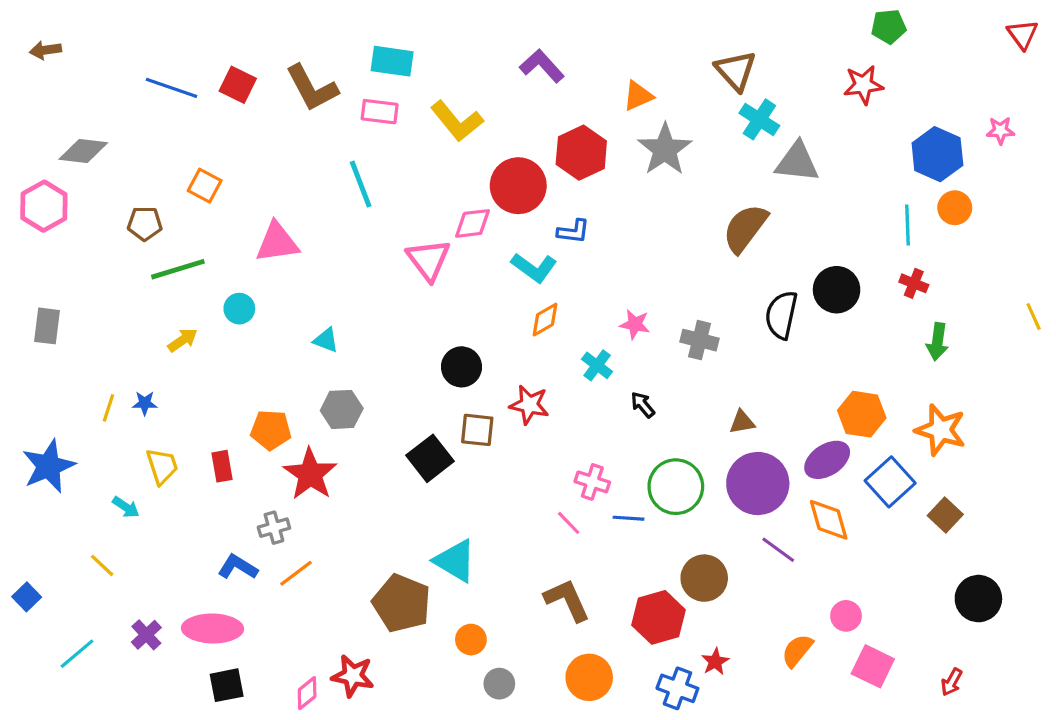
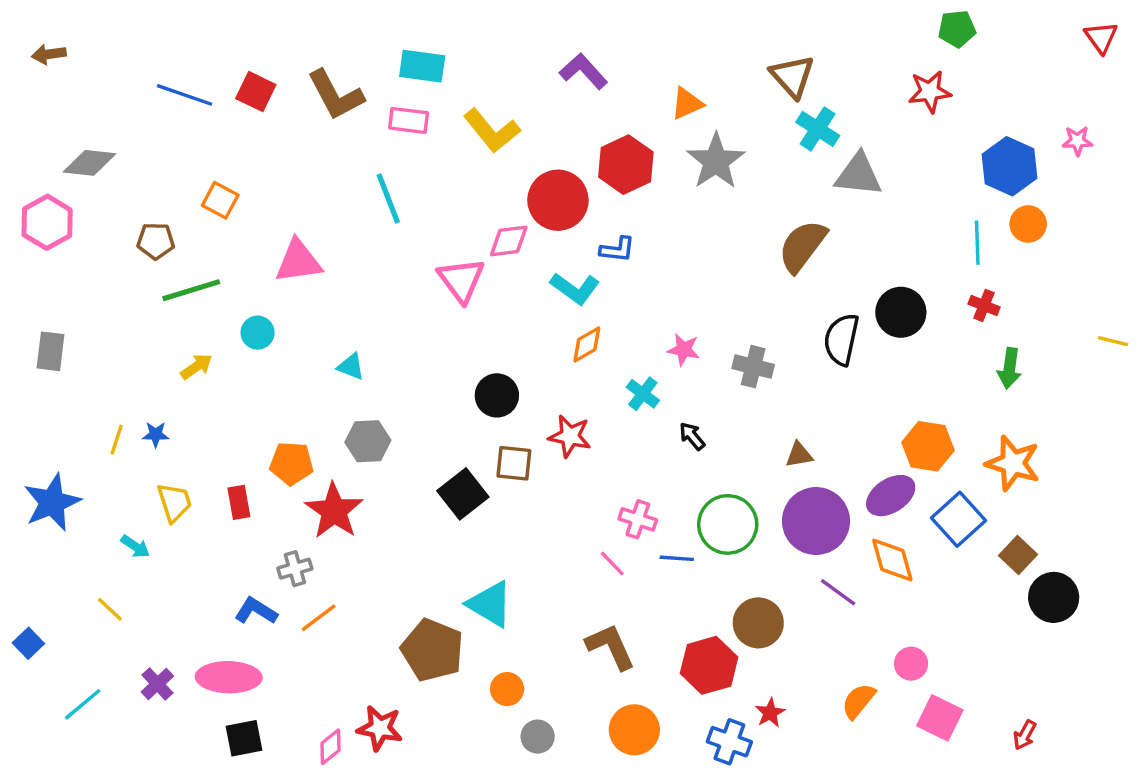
yellow line: (1034, 316) -> (1113, 341), turned -52
black circle: (978, 599) -> (1054, 597), moved

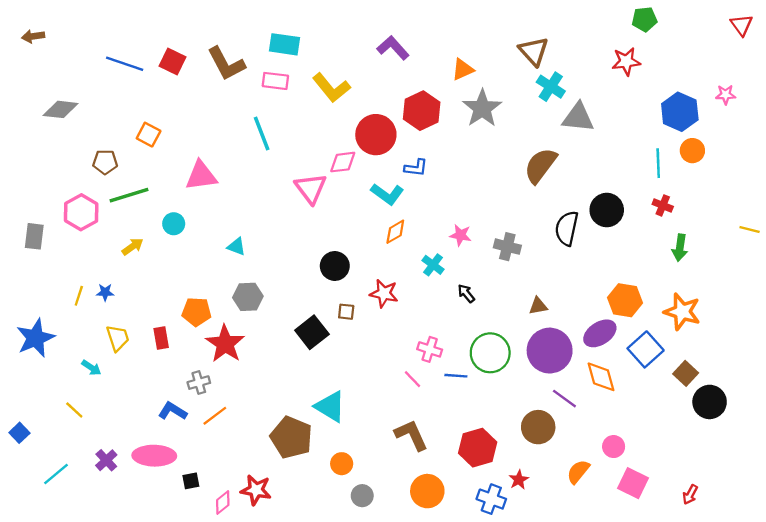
pink hexagon: (47, 222) -> (81, 212), moved
brown square: (514, 463) -> (346, 312), size x0.7
brown circle: (758, 623) -> (538, 427), moved
black square: (244, 738) -> (191, 481), moved, size x0.7

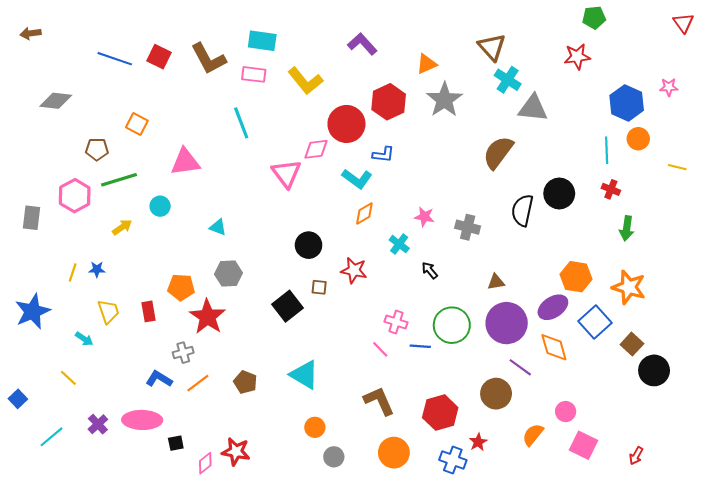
yellow line: (750, 229) -> (677, 167), moved
brown pentagon: (291, 437) -> (245, 382), moved, size x0.6

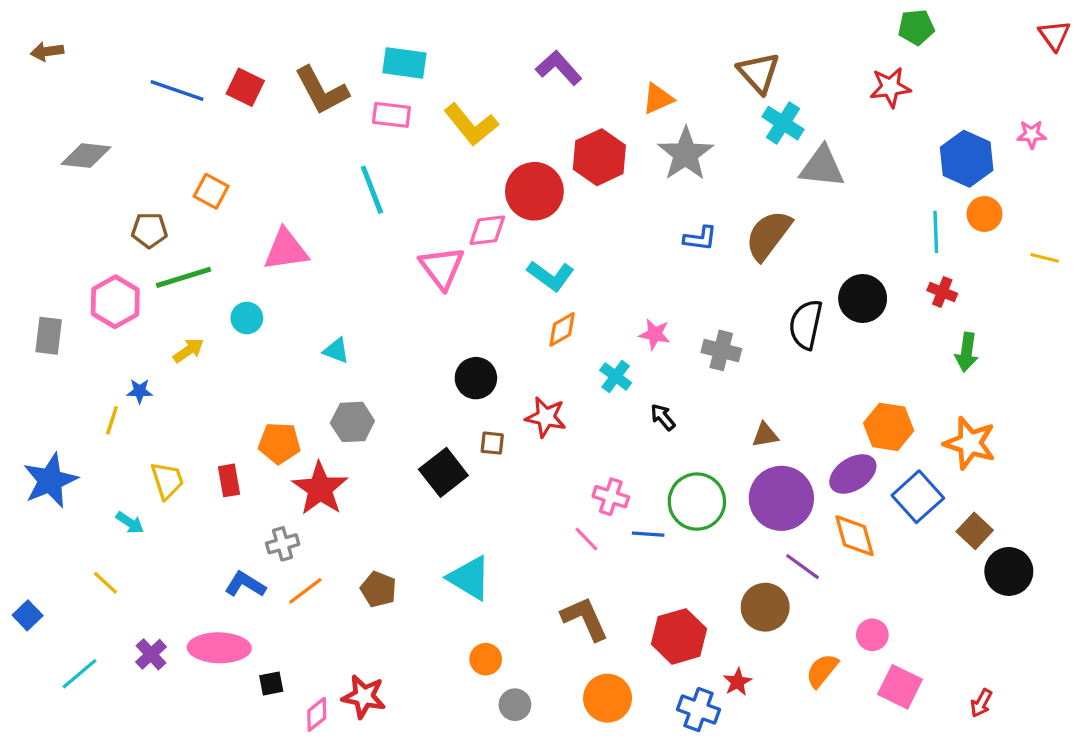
blue L-shape: (383, 155) -> (700, 238), moved
blue star: (97, 269) -> (140, 391), moved

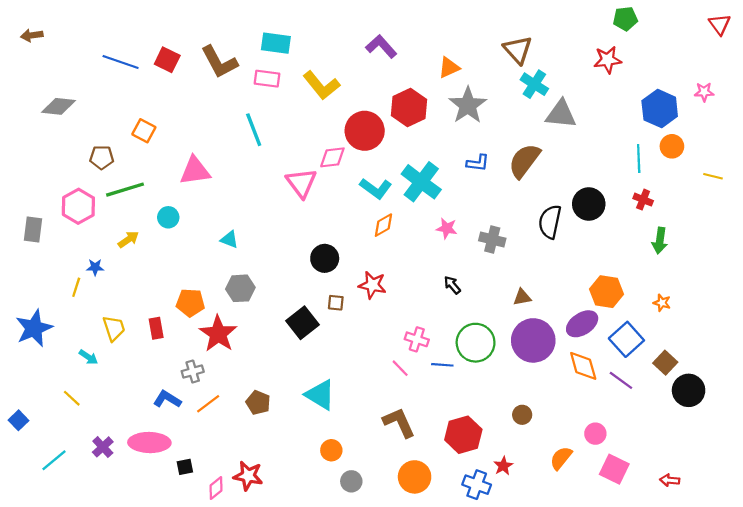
cyan cross: (616, 376) -> (421, 182), moved, size x1.8
orange star: (970, 443) -> (662, 303), size x0.5
purple line: (803, 567) -> (621, 380), moved
brown circle: (765, 607) -> (522, 415), size x0.6
red arrow: (981, 703) -> (670, 480), turned 66

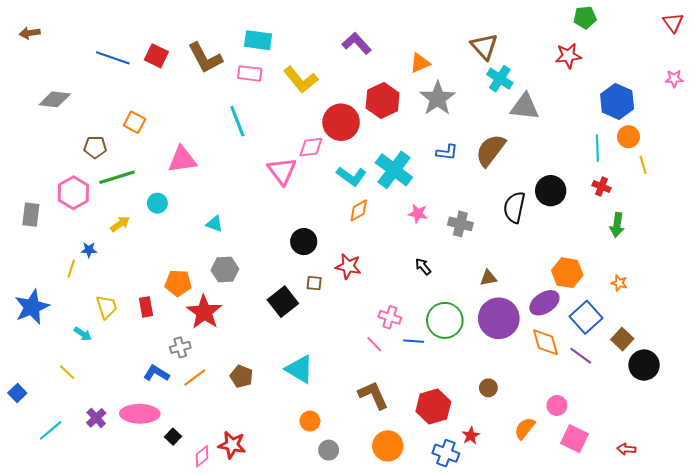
pink star: (704, 92) -> (674, 79), moved
yellow line: (713, 176) -> (643, 165), moved, turned 60
black square: (185, 467) -> (173, 437), turned -35

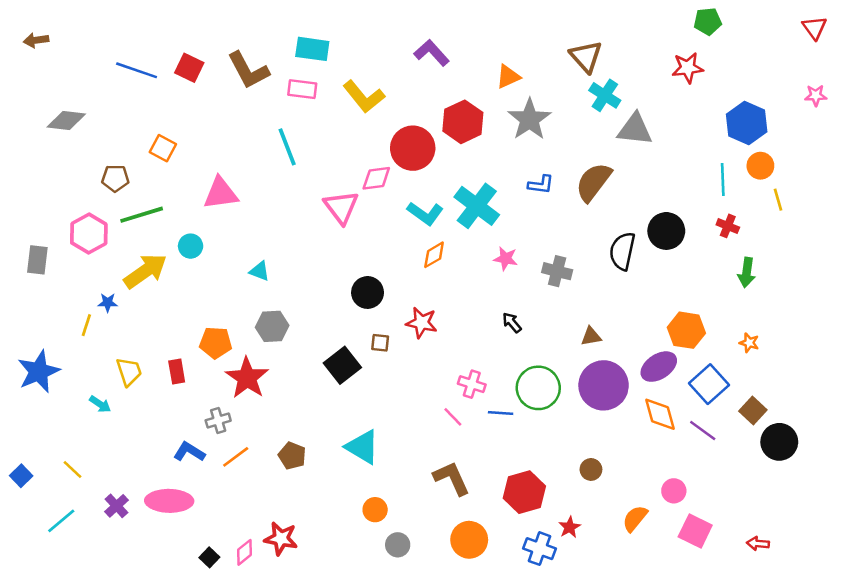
yellow arrow: (120, 224) -> (145, 271), size x1.8
yellow line: (67, 372) -> (73, 469), moved
black square: (173, 437) -> (209, 557), moved

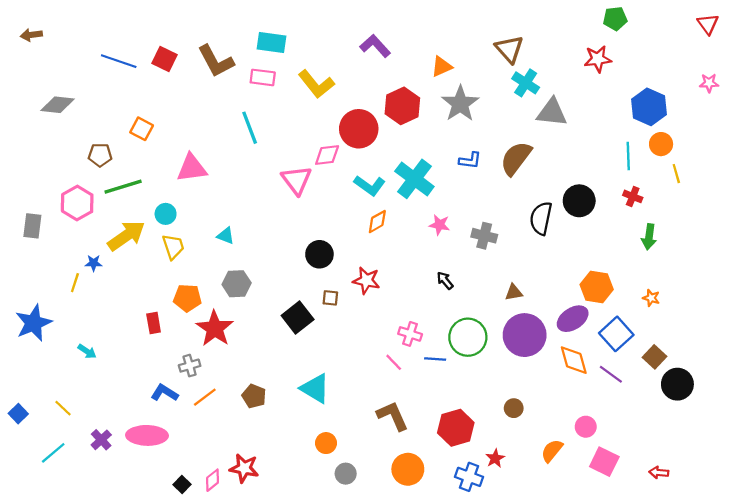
yellow trapezoid: (129, 372) -> (173, 247), moved

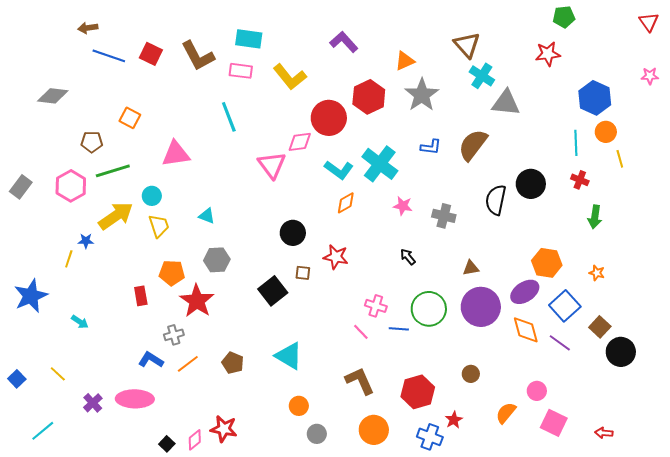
brown arrow: (31, 35) -> (88, 28), moved
gray rectangle: (32, 226) -> (21, 187), moved, turned 30
cyan line: (53, 453) -> (43, 431), moved

